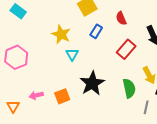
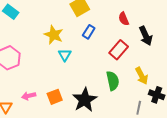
red semicircle: (121, 18) -> (124, 19), moved
black star: (92, 83) -> (85, 100), moved
green semicircle: (129, 88) -> (113, 81), moved

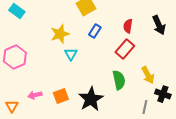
red semicircle: (124, 19) -> (128, 26), moved, turned 32
yellow star: (54, 35) -> (60, 34), turned 30
black arrow: (146, 36) -> (159, 25), moved

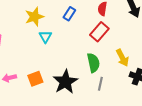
gray line: (145, 107) -> (100, 84), moved

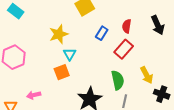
blue rectangle: (69, 14) -> (102, 33), moved
orange square: (35, 79) -> (62, 72), moved

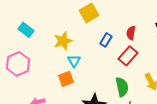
cyan rectangle: (16, 11) -> (26, 30), moved

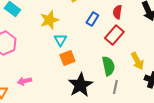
orange square: (66, 79) -> (67, 58), moved

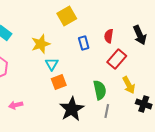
blue rectangle: (92, 19) -> (84, 43), turned -48
red rectangle: (114, 35) -> (117, 59), moved

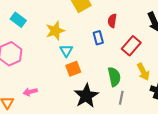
red semicircle: (109, 36) -> (112, 21), moved
blue rectangle: (84, 43) -> (98, 38), moved

